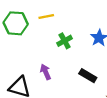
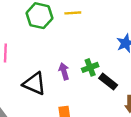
green cross: (65, 41) -> (90, 67), moved

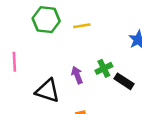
yellow line: (73, 13) -> (82, 26), moved

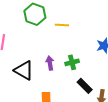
black rectangle: (124, 81) -> (85, 86), moved

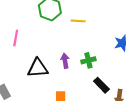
black triangle: (24, 70) -> (38, 68), turned -35

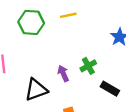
yellow line: (78, 21) -> (68, 15), moved

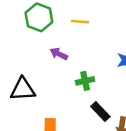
purple arrow: (63, 73) -> (59, 54), moved, turned -56

